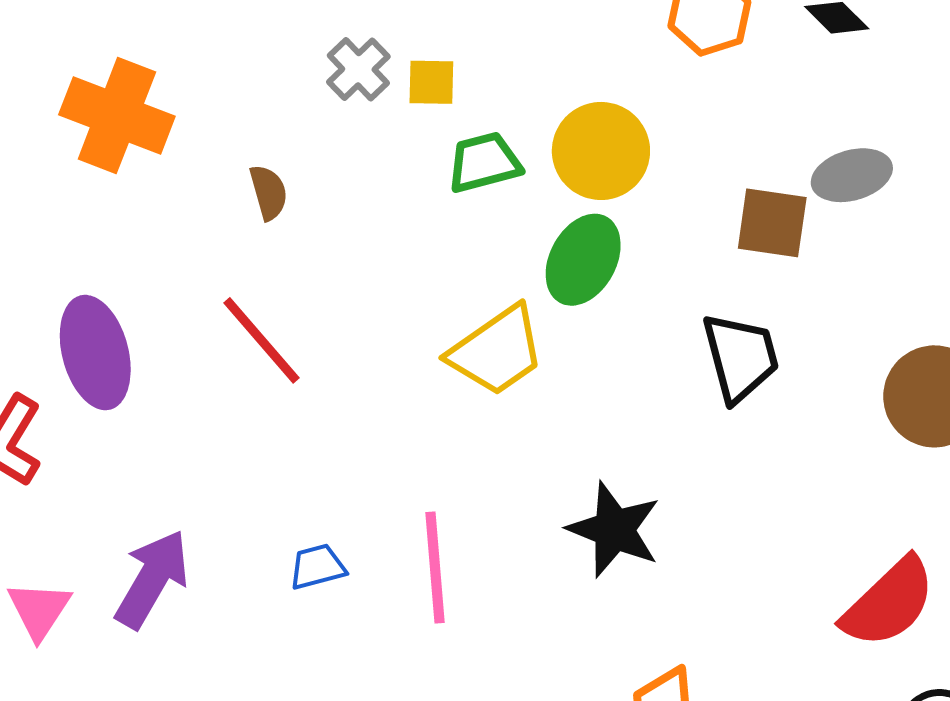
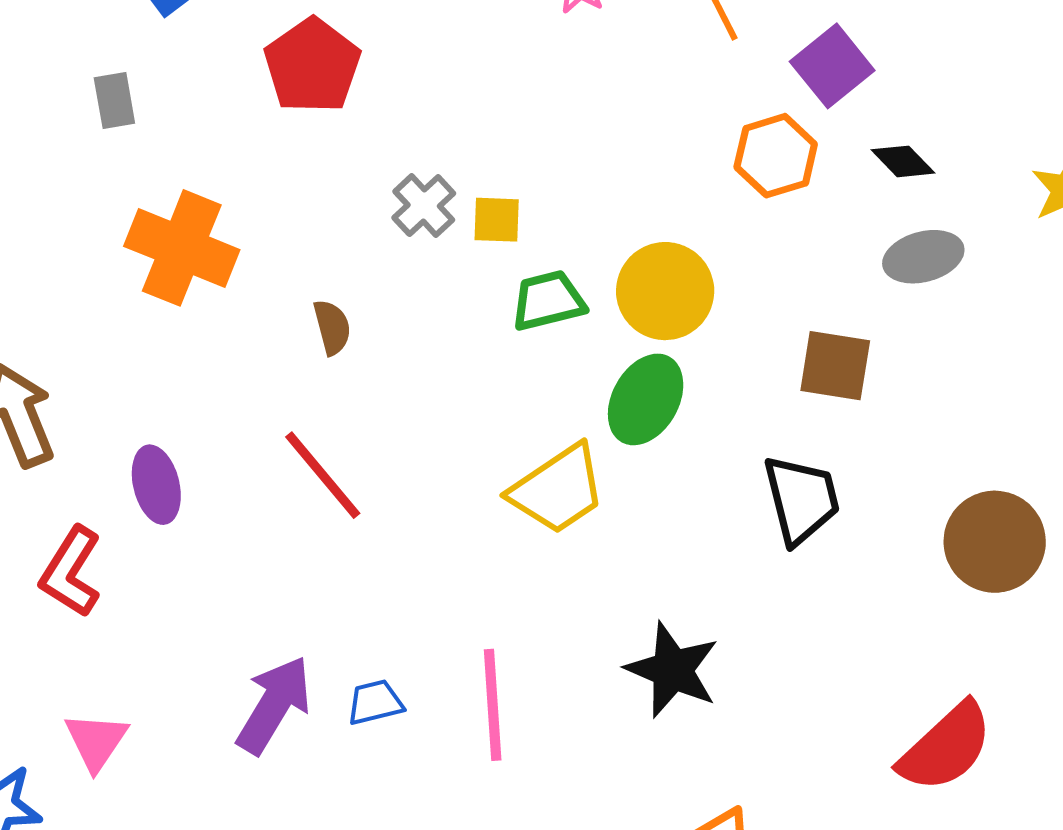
gray ellipse: (852, 175) -> (923, 257), moved
purple ellipse: (95, 353) -> (156, 485), size x0.7
purple arrow: (152, 579) -> (274, 705), moved

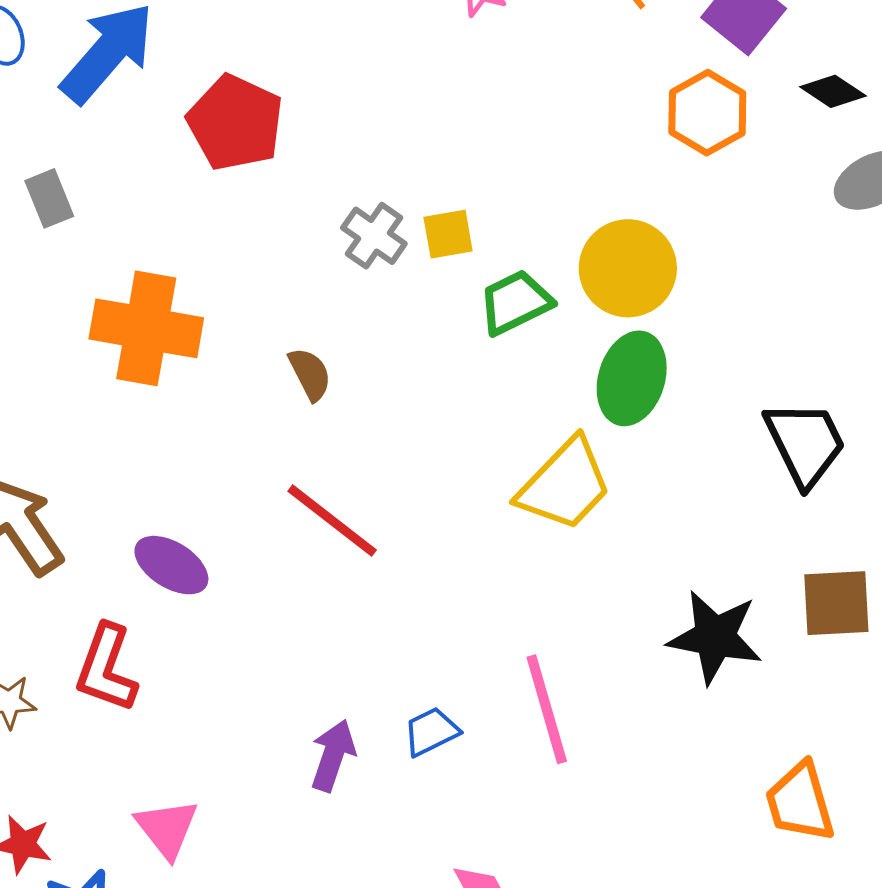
brown square: (835, 366) -> (836, 603), moved
purple ellipse: (156, 485) -> (171, 565), turned -32
purple arrow: (274, 705) -> (333, 755), size x0.7

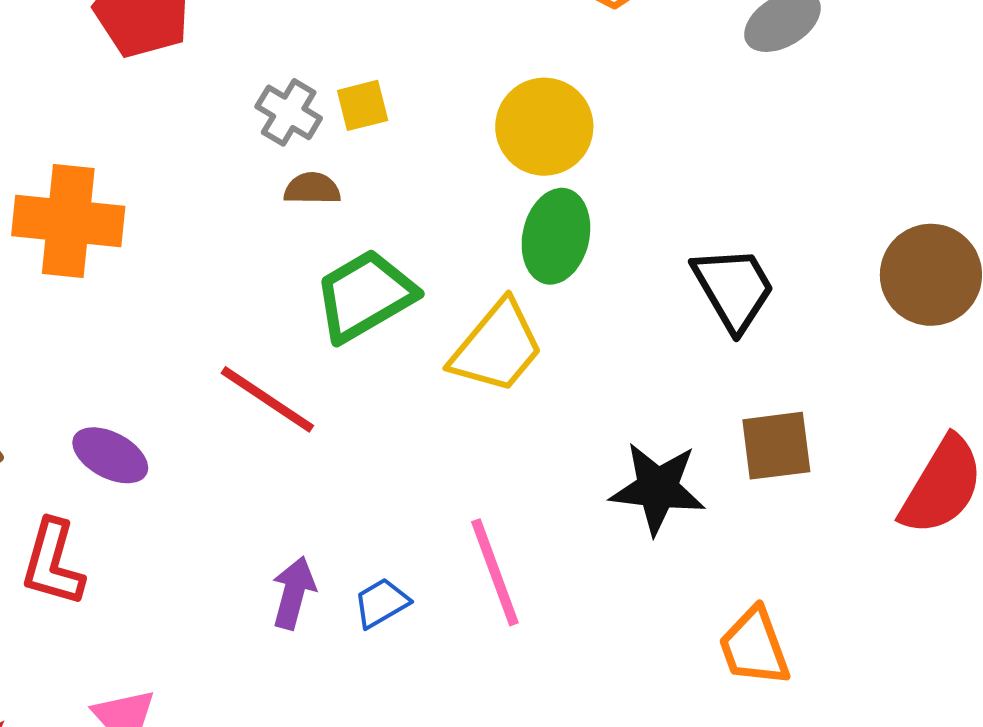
green trapezoid: (515, 302) -> (365, 296), moved, size x1.4
brown semicircle: (310, 374) -> (312, 189), moved, turned -58
purple arrow: (333, 755) -> (294, 593), moved

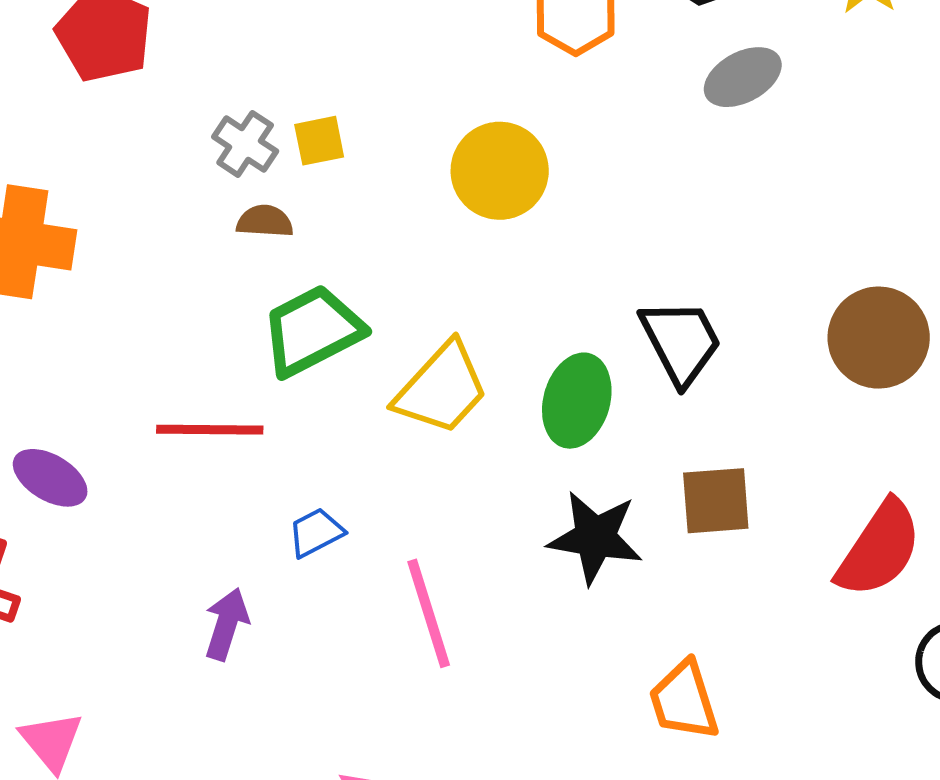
green ellipse: (556, 236) -> (577, 401), moved
red line: (267, 399) -> (210, 430), turned -36
blue trapezoid: (381, 603) -> (316, 532), moved

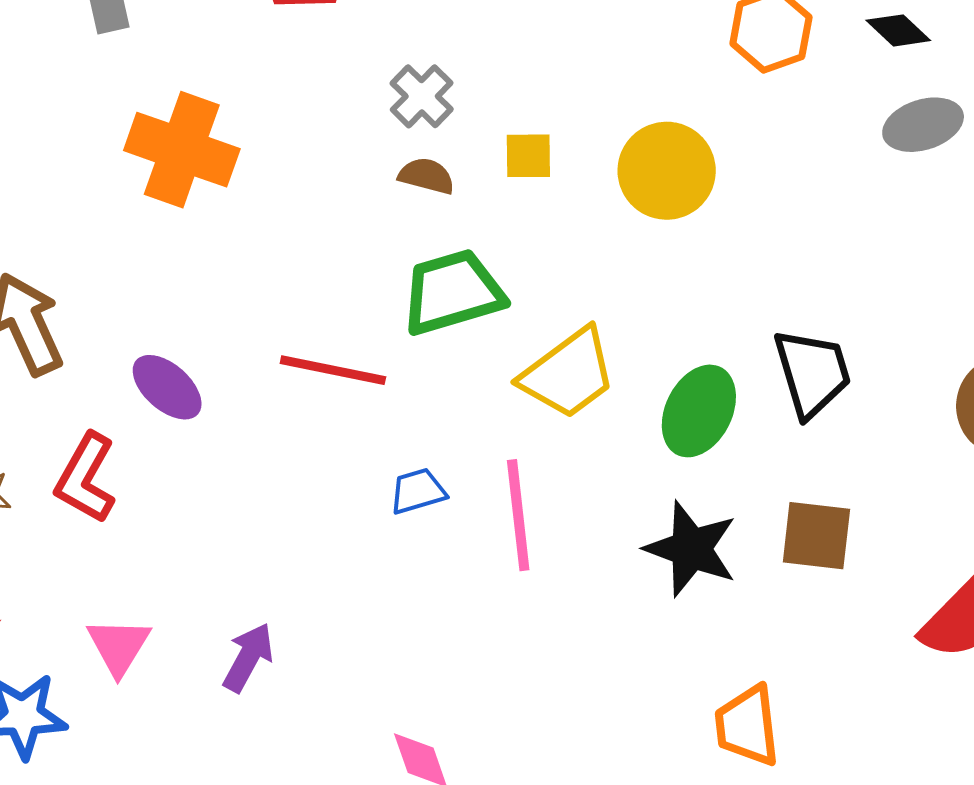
yellow square: (319, 141) -> (528, 156), moved
pink line: (429, 613) -> (518, 515), moved
purple arrow: (226, 624) -> (248, 657), moved

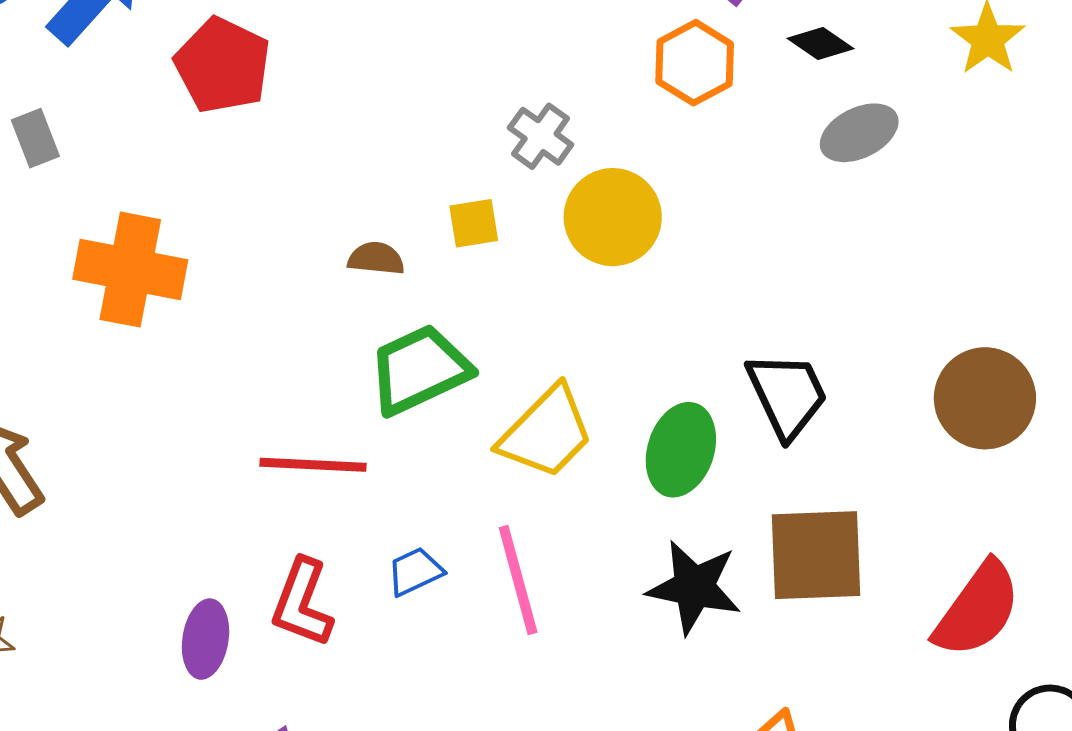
gray cross: (422, 96) -> (541, 136), moved
purple ellipse: (167, 387) -> (206, 639), moved, turned 66
red L-shape: (86, 478) -> (302, 603), moved
brown square: (816, 536) -> (816, 555), size x1.4

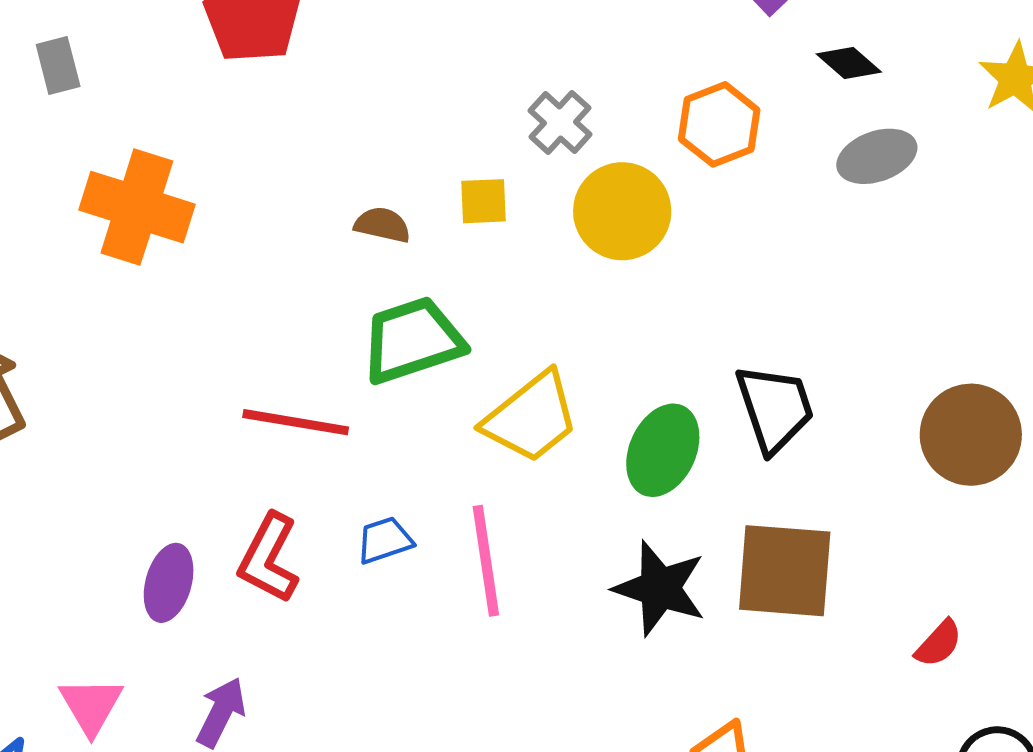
orange hexagon: (695, 63) -> (719, 124), moved
red semicircle: (977, 609) -> (939, 643), size x0.5

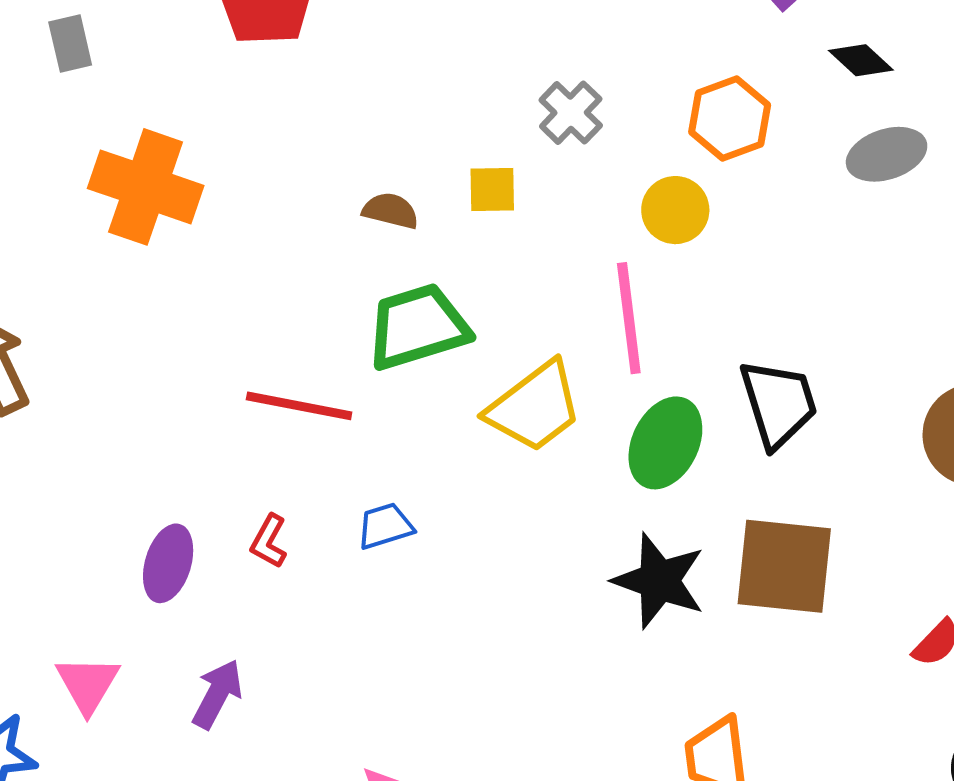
yellow circle: (622, 211) -> (675, 210), moved, size x0.7
red L-shape: (269, 558) -> (269, 541), size x0.6
pink line: (486, 561) -> (629, 318), moved

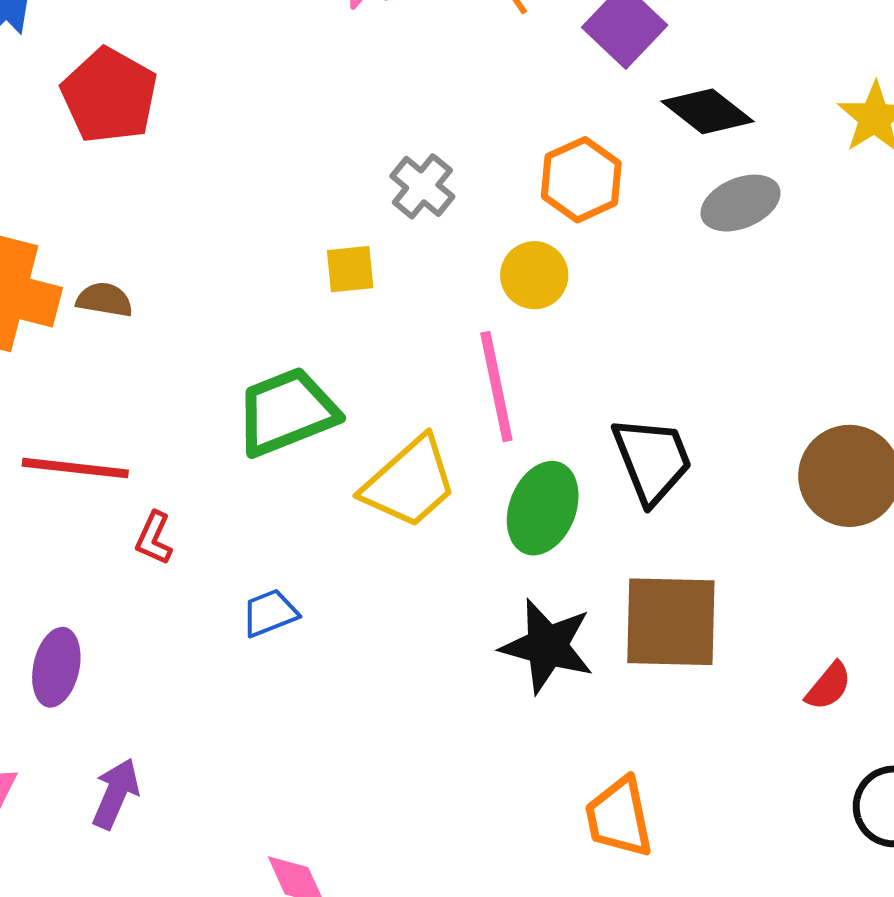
black diamond: (861, 60) -> (708, 111), size x1.4
brown semicircle: (391, 211) -> (104, 300), moved
red line: (299, 406) -> (75, 468), moved
red L-shape: (269, 541) -> (154, 538), moved

